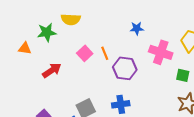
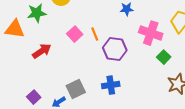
orange triangle: (25, 48) -> (15, 29), size x1.5
green square: (183, 75) -> (164, 57), moved, turned 32

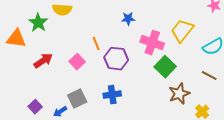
green star: (37, 13) -> (38, 23), turned -30
pink square: (75, 34) -> (77, 62), moved
green square: (164, 57) -> (165, 67), size x1.5

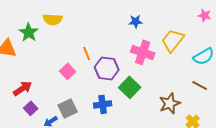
blue star: (128, 19) -> (136, 21), moved
red arrow: (43, 61) -> (23, 88), moved
green square: (165, 67) -> (130, 87), moved
purple square: (35, 107) -> (31, 108), moved

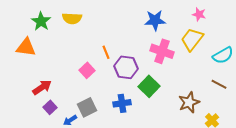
pink star: (205, 15) -> (199, 14), moved
blue star: (136, 21) -> (155, 20), size x1.5
green star: (29, 32) -> (41, 21), moved

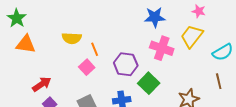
yellow semicircle: (72, 18) -> (72, 38), moved
green star: (41, 21) -> (17, 18), moved
orange line: (106, 52) -> (95, 49), moved
brown line: (219, 84) -> (219, 81), turned 49

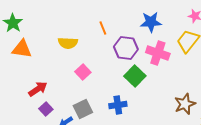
orange line: (95, 49) -> (103, 28), moved
purple hexagon: (126, 64) -> (126, 48), moved
green square: (149, 83) -> (135, 76), moved

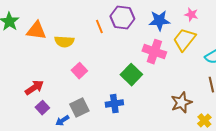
blue star: (151, 22) -> (159, 21), moved
purple hexagon: (126, 48) -> (122, 18), moved
orange triangle: (22, 49) -> (36, 31), moved

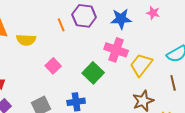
yellow trapezoid: (184, 40) -> (141, 65), moved
pink square: (79, 71) -> (53, 66), moved

